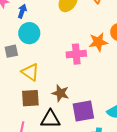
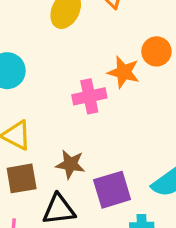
orange star: (98, 42) -> (124, 72), turned 30

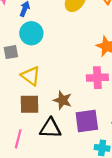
pink cross: (89, 96) -> (97, 78), moved

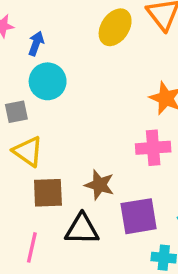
yellow triangle: (31, 76) -> (28, 151), moved

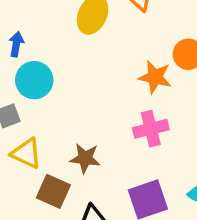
brown star: (99, 185) -> (85, 158), moved
brown square: (48, 193) -> (53, 191), turned 36

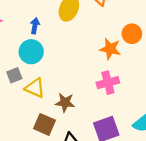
blue arrow: (16, 44) -> (35, 26), moved
yellow triangle: (26, 153) -> (35, 88), moved

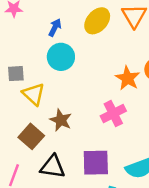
cyan circle: (31, 52) -> (61, 57), moved
pink cross: (108, 83) -> (113, 114), turned -30

